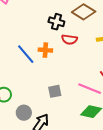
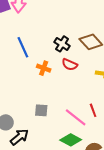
blue line: (26, 54) -> (23, 47), moved

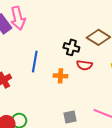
blue line: (23, 47) -> (35, 62), turned 50

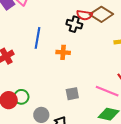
red semicircle: (84, 65) -> (84, 15), moved

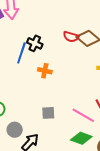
black cross: (74, 24) -> (35, 43), moved

